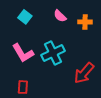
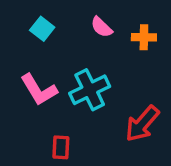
red rectangle: (23, 87) -> (61, 147), moved

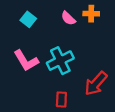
orange cross: (144, 37) -> (91, 14), moved
red rectangle: (61, 147) -> (61, 99), moved

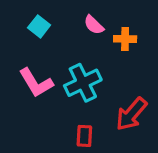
orange cross: (91, 14) -> (125, 39), moved

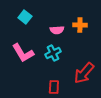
pink semicircle: (94, 25) -> (57, 30), moved, turned -48
cyan cross: (83, 83) -> (53, 53), size x0.7

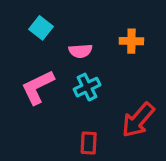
pink semicircle: (57, 30) -> (80, 51), moved
pink L-shape: (23, 53) -> (38, 87), turned 95

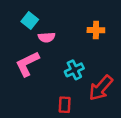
pink semicircle: (80, 51) -> (47, 37), moved
cyan cross: (87, 87) -> (74, 70), moved

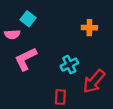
pink semicircle: (47, 37) -> (12, 34), moved

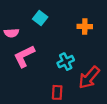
cyan square: (28, 19) -> (40, 18), moved

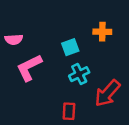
cyan square: (40, 18) -> (70, 47), moved, turned 32

